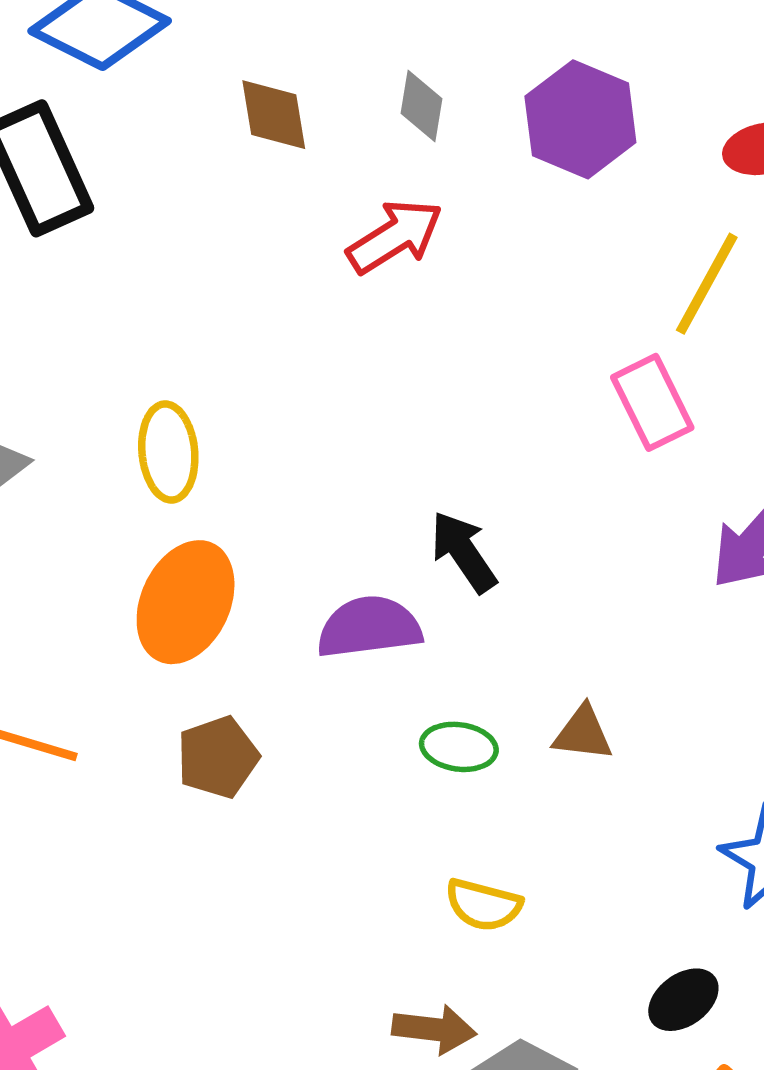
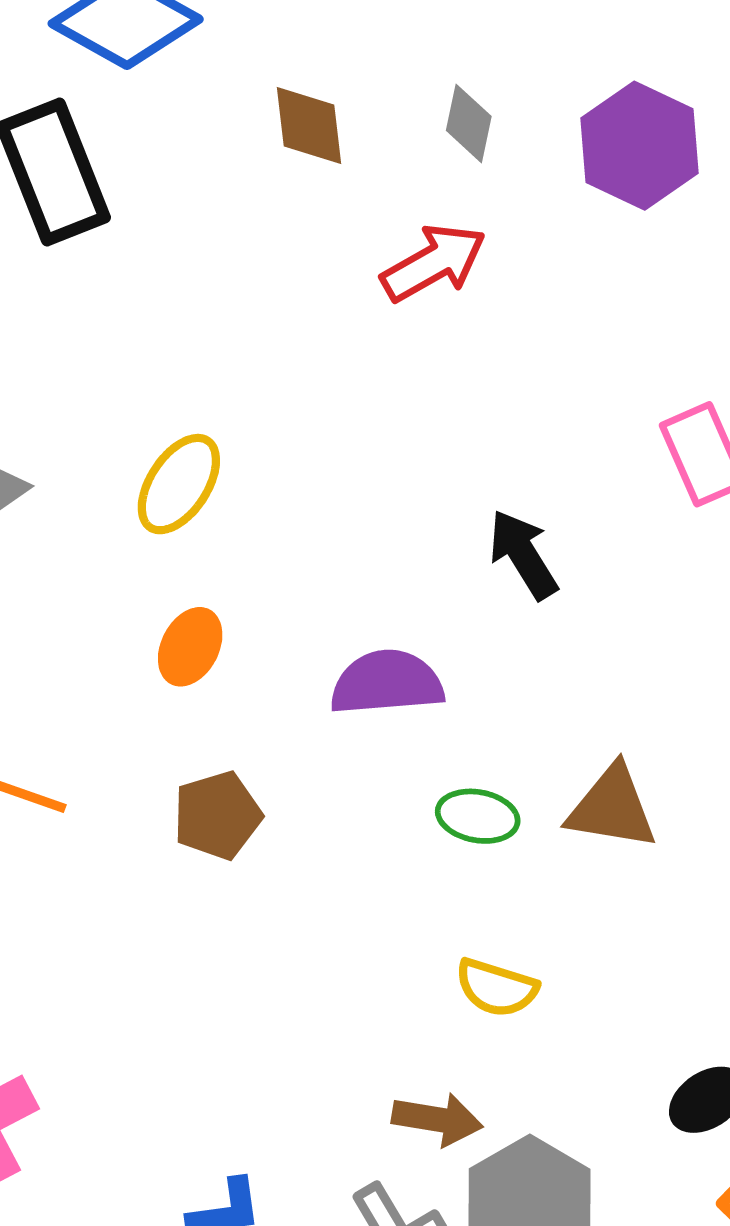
yellow ellipse: (168, 452) -> (179, 484), turned 36
black arrow: (464, 552) -> (523, 555), moved
orange ellipse: (186, 602) -> (190, 647), size x0.6
brown triangle: (583, 733) -> (612, 808), size x1.4

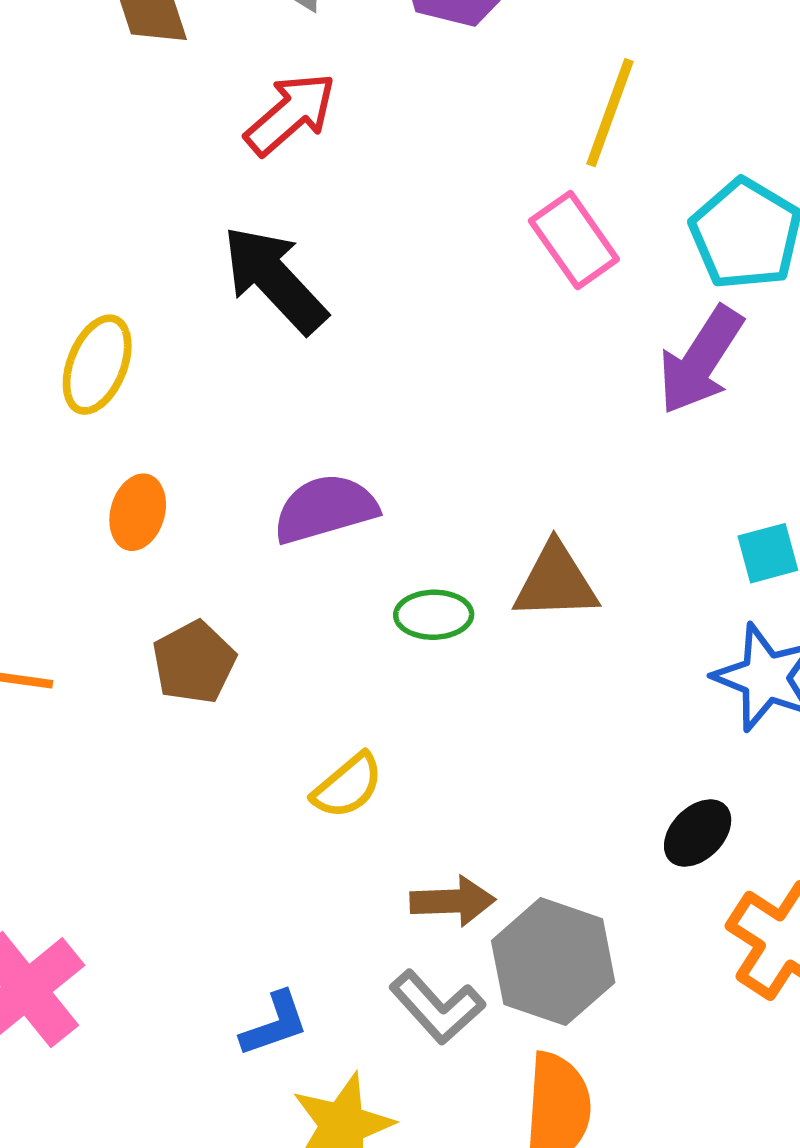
black arrow: (523, 555) -> (275, 279), moved, size x1.4
yellow semicircle: (496, 988) -> (348, 786), moved, turned -46

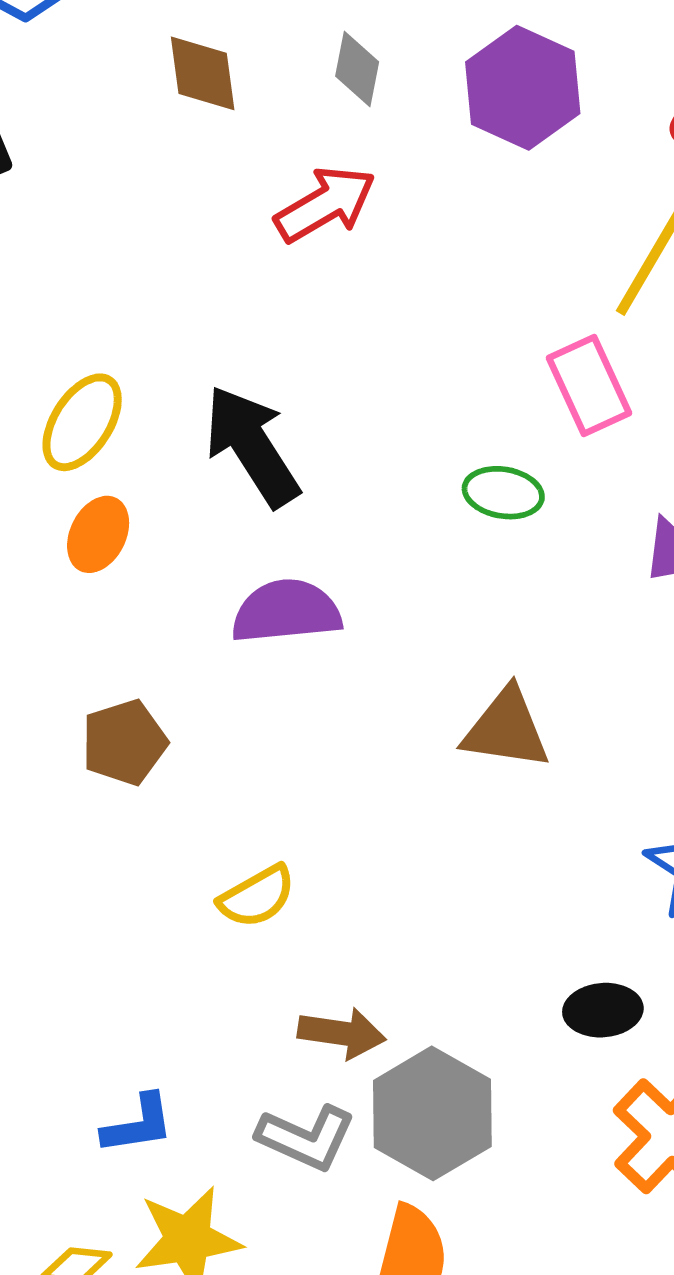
black arrow: (275, 279) -> (252, 446), moved
orange ellipse: (138, 512) -> (98, 534), moved
green ellipse: (434, 615) -> (503, 493), moved
black ellipse: (698, 833) -> (603, 1010), turned 30
gray L-shape: (437, 1007) -> (306, 1138), turned -34

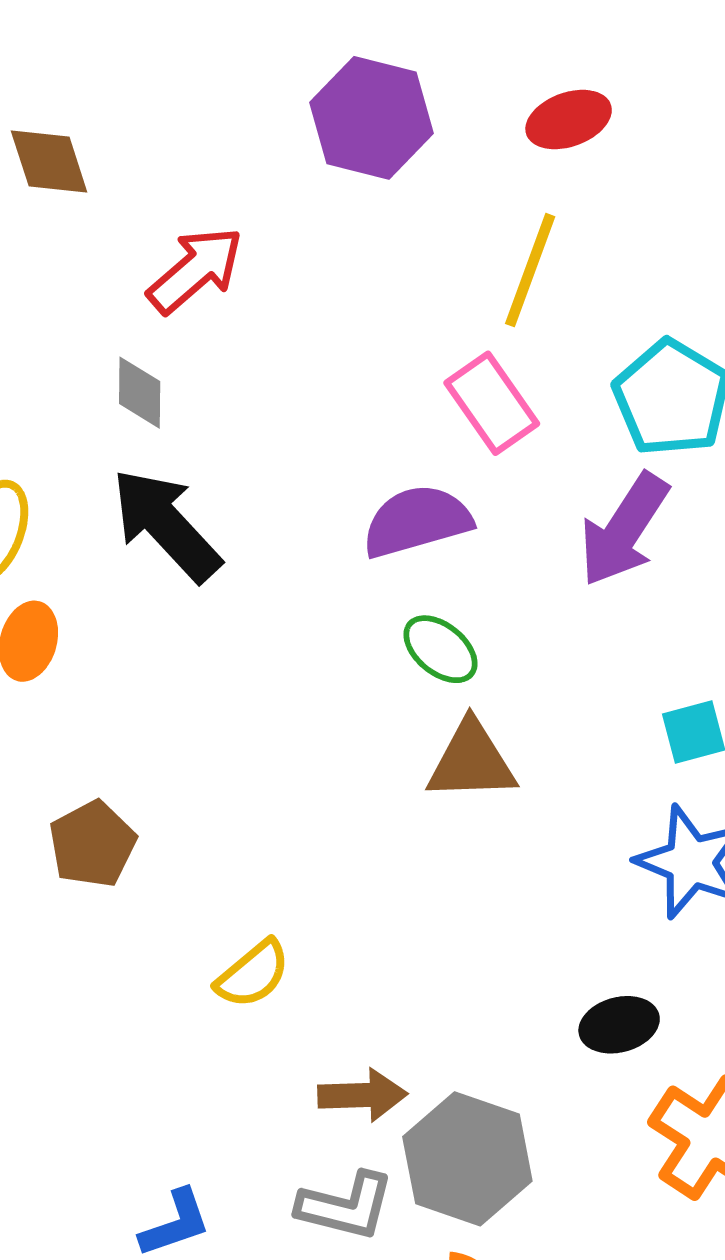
gray diamond: (357, 69) -> (140, 393), moved
green ellipse: (503, 493) -> (440, 649), moved, turned 40
purple semicircle: (286, 611) -> (417, 521), moved

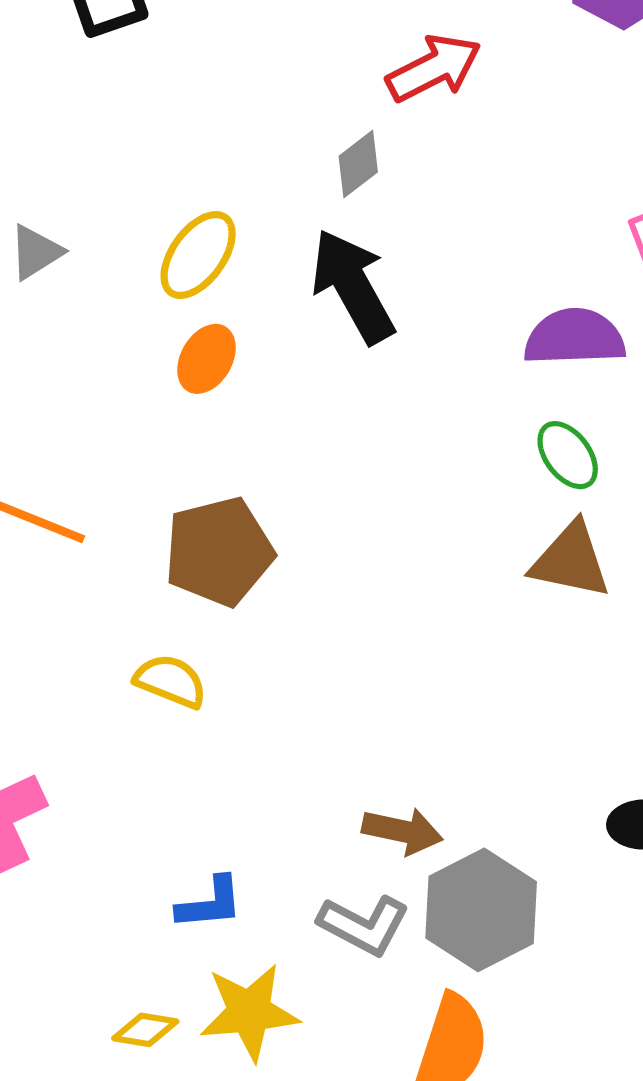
gray diamond: (140, 393) -> (358, 164), turned 38
brown pentagon: (92, 844) -> (219, 551), size x1.4
yellow semicircle: (253, 974) -> (171, 681), moved, turned -132

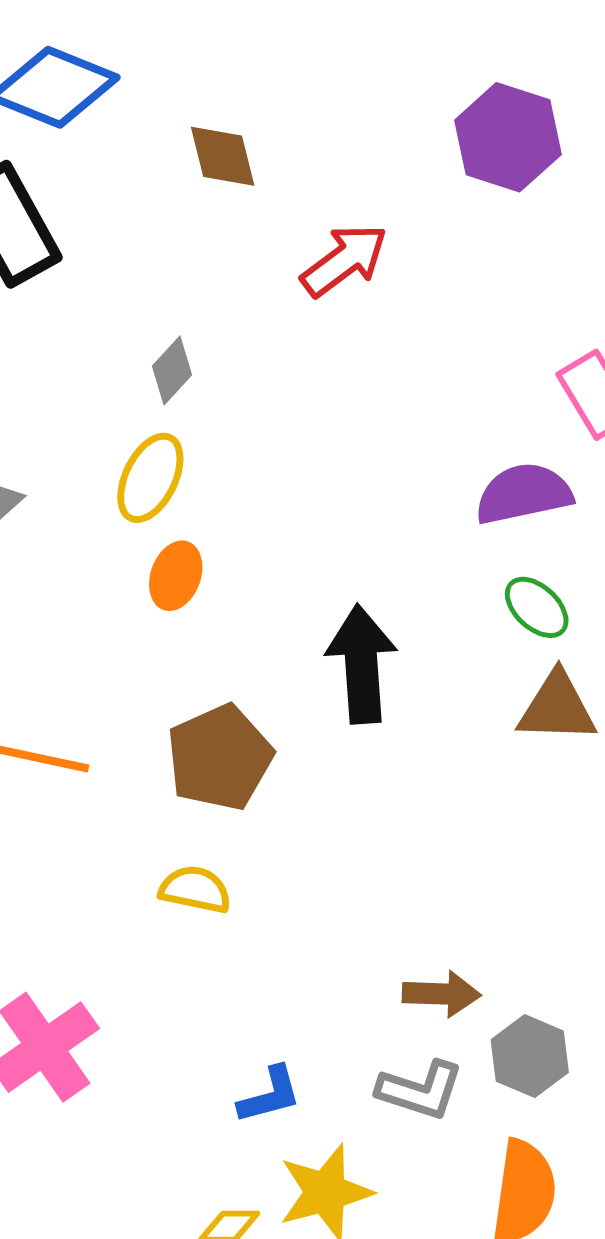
gray diamond: (358, 164) -> (172, 370), moved
black arrow: (353, 286) -> (362, 664), moved, turned 35
gray hexagon: (481, 910) -> (530, 1056), size x0.7

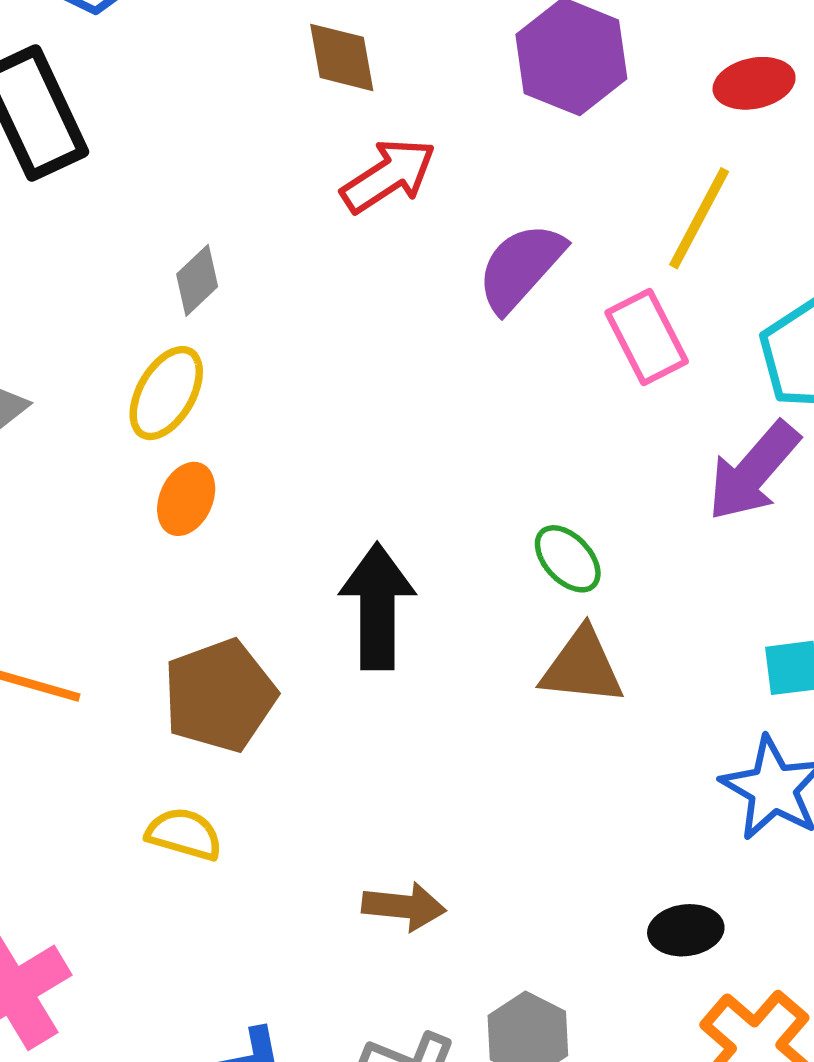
brown diamond: (223, 156) -> (342, 57), moved
purple semicircle: (524, 494) -> (521, 267), moved, turned -40
brown arrow: (442, 994) -> (404, 906), moved

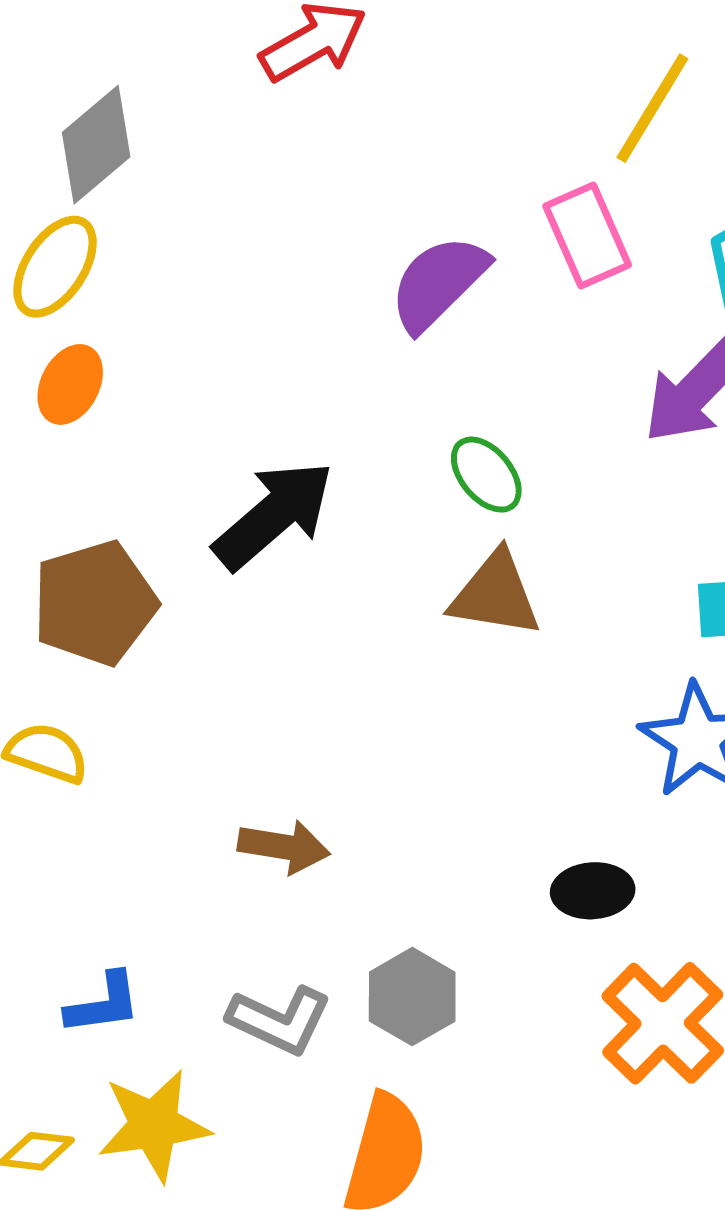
purple semicircle: (521, 267) -> (438, 283), moved
gray diamond: (197, 280) -> (96, 145), size x1.5
black arrow: (377, 606) -> (274, 515), turned 46

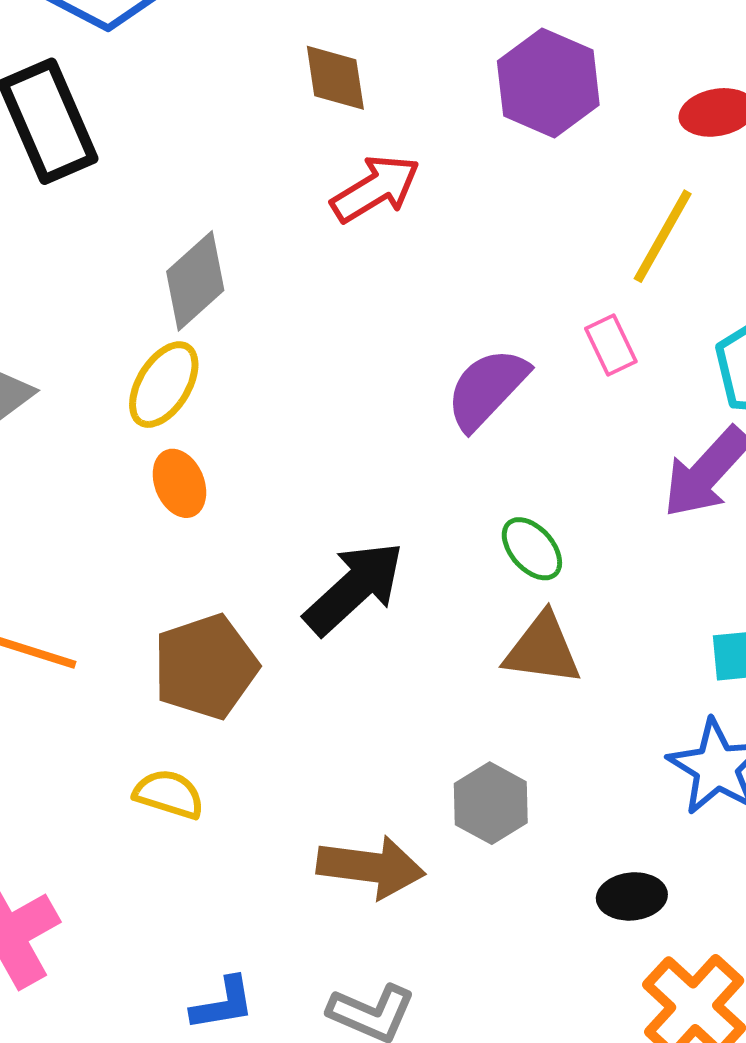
pink rectangle: (587, 235) -> (611, 345), size x0.7
orange ellipse: (70, 384) -> (179, 483), turned -48
brown arrow: (284, 847) -> (371, 867), size x1.4
gray hexagon: (412, 997) -> (491, 803), moved

